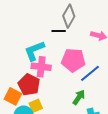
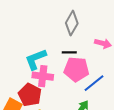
black line: (59, 31) -> (69, 52), moved

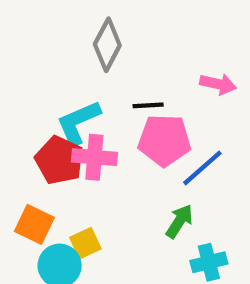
gray diamond: (72, 23) -> (107, 45), moved
red pentagon: (30, 95) -> (59, 160), moved

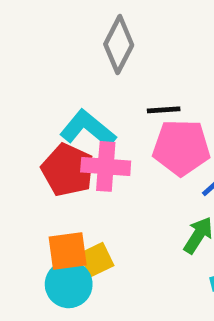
cyan L-shape: (78, 122) -> (88, 129), turned 63
orange square: (34, 224) -> (68, 251), moved, turned -33

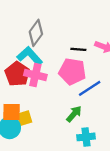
gray diamond: (119, 45) -> (36, 33), moved
black line: (164, 110) -> (78, 49), moved

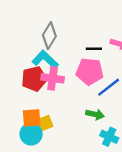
red pentagon: (17, 74) -> (34, 79), turned 30
green arrow: (74, 114) -> (95, 114), turned 66
cyan cross: (86, 137) -> (109, 137), turned 36

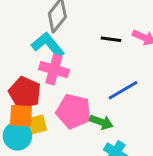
pink pentagon: (90, 72) -> (74, 111), moved
red pentagon: (34, 79) -> (25, 93), moved, turned 30

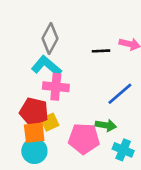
pink pentagon: (74, 111) -> (84, 139), moved
yellow square: (37, 124) -> (50, 122), moved

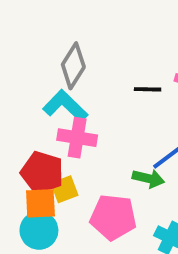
green arrow: (106, 125) -> (148, 178), moved

